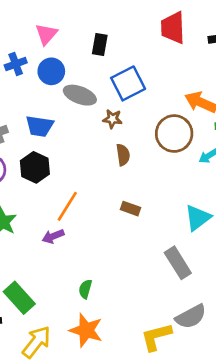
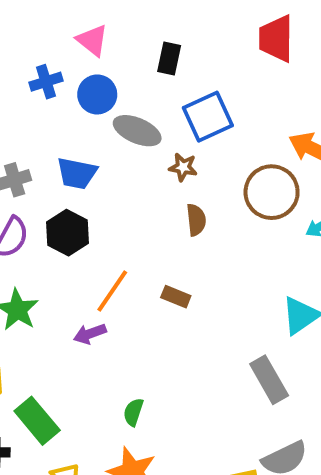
pink triangle: (46, 34) -> (92, 40), turned -35
brown rectangle: (130, 209) -> (176, 297), moved

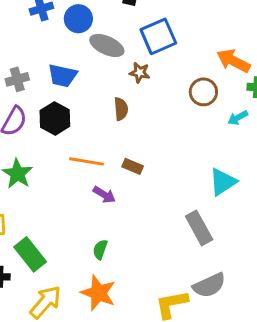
brown circle: (272, 192) -> (203, 92), size x0.7
brown semicircle: (196, 220) -> (121, 109), moved
orange line: (112, 291) -> (87, 161), turned 64
purple arrow: (90, 334) -> (104, 195), moved, turned -130

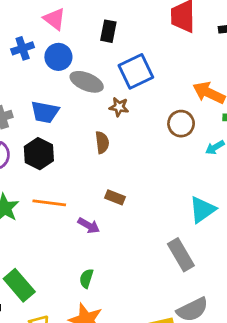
orange line: (87, 161) -> (49, 203), moved

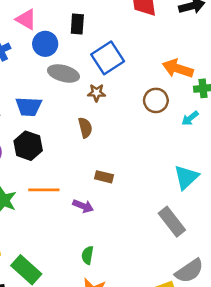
blue circle: (58, 57) -> (45, 44), moved

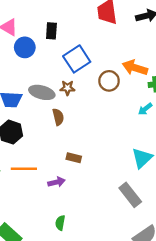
gray ellipse: (63, 73) -> (42, 92), moved
brown circle: (156, 100) -> (109, 81), moved
purple arrow: (83, 206) -> (57, 182), turned -35

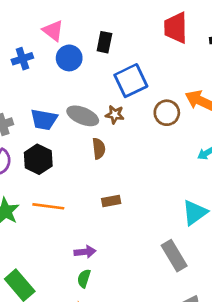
brown rectangle: (74, 158) -> (111, 201), turned -32
purple arrow: (57, 182) -> (85, 252), moved

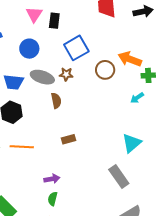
pink triangle: (53, 31) -> (34, 14), moved, turned 30
blue circle: (69, 58) -> (29, 49), moved

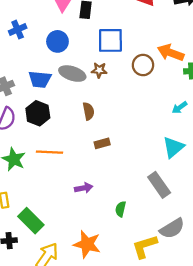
blue square: (76, 48) -> (110, 40), turned 30
cyan arrow: (137, 98) -> (180, 108), moved
brown semicircle: (56, 101) -> (88, 111), moved
green semicircle: (53, 199) -> (121, 209), moved

